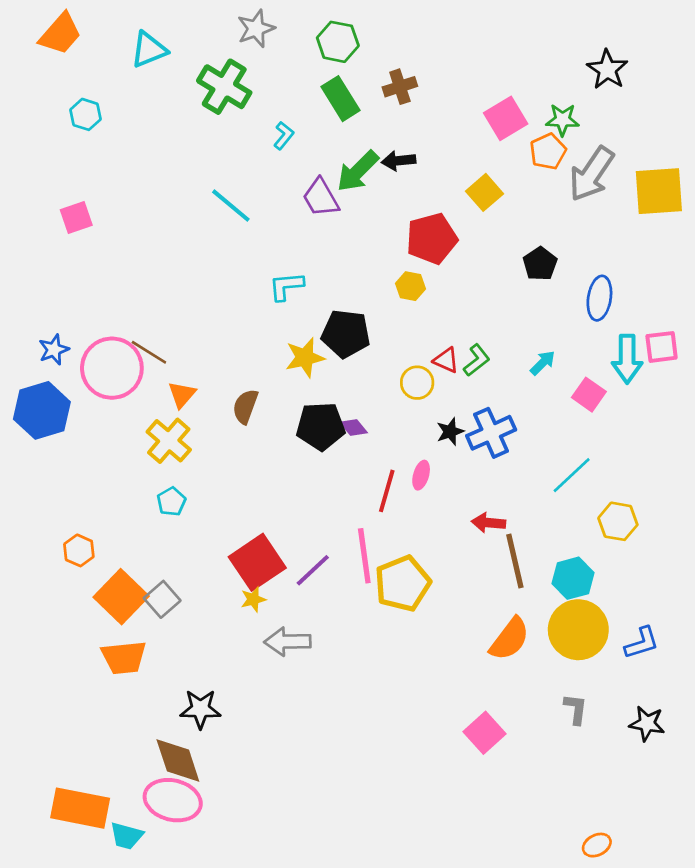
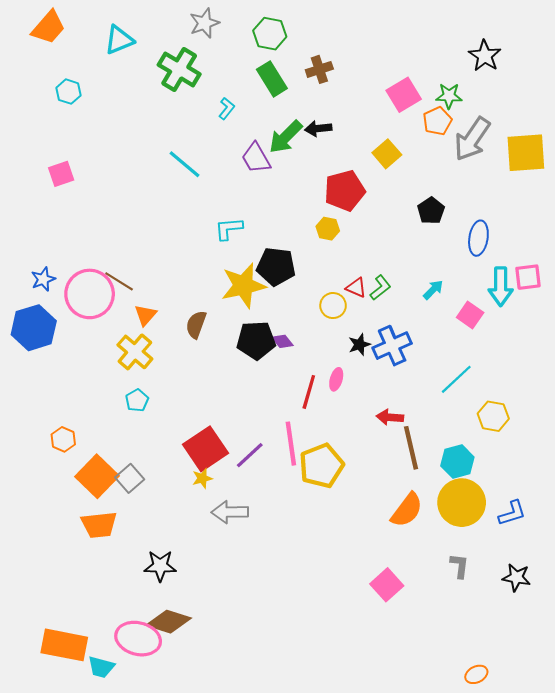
yellow star: (305, 358) -> (243, 286), size x1.4
brown diamond: (178, 761) -> (169, 622), moved, turned -54

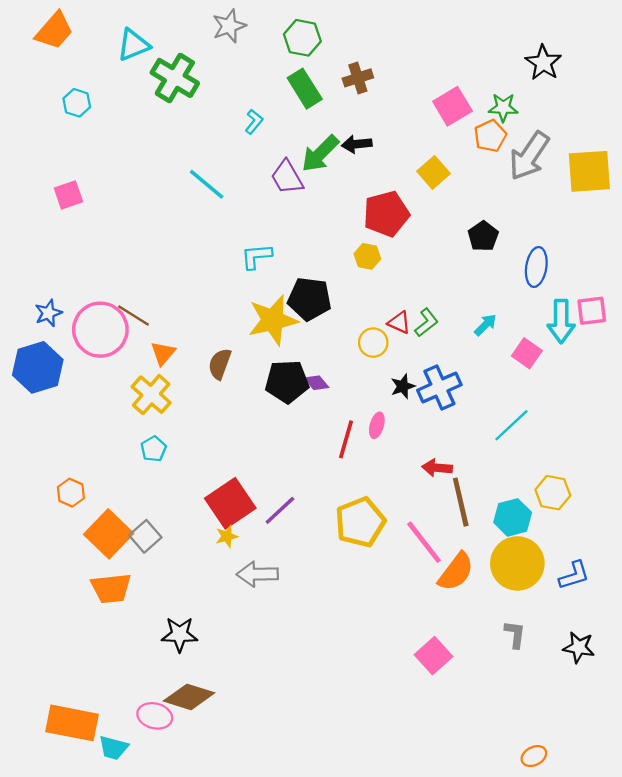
green cross: (179, 69) -> (175, 78), moved
yellow hexagon: (493, 416) -> (553, 493), moved
pink line: (291, 444) -> (424, 542), moved, turned -30
pink ellipse: (138, 639) -> (155, 716), size x0.7

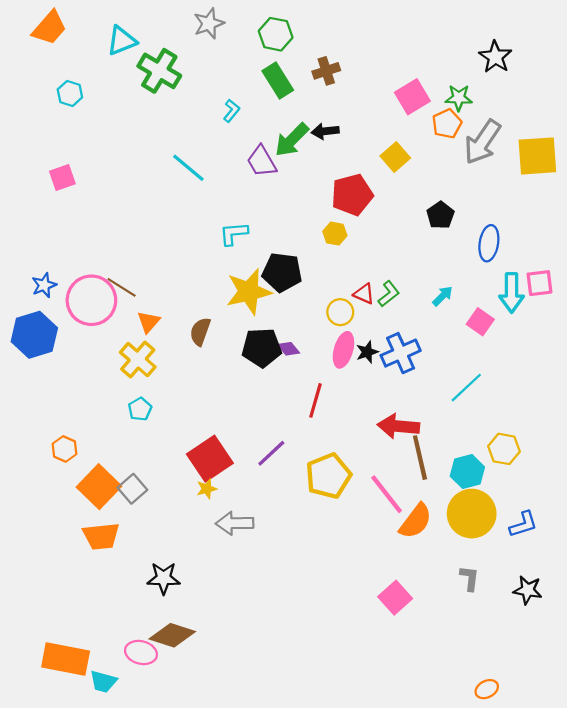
pink ellipse: (377, 425) -> (343, 350), moved, size x1.5
red arrow: (437, 468) -> (398, 426), size x1.5
purple line: (280, 510) -> (271, 453), moved

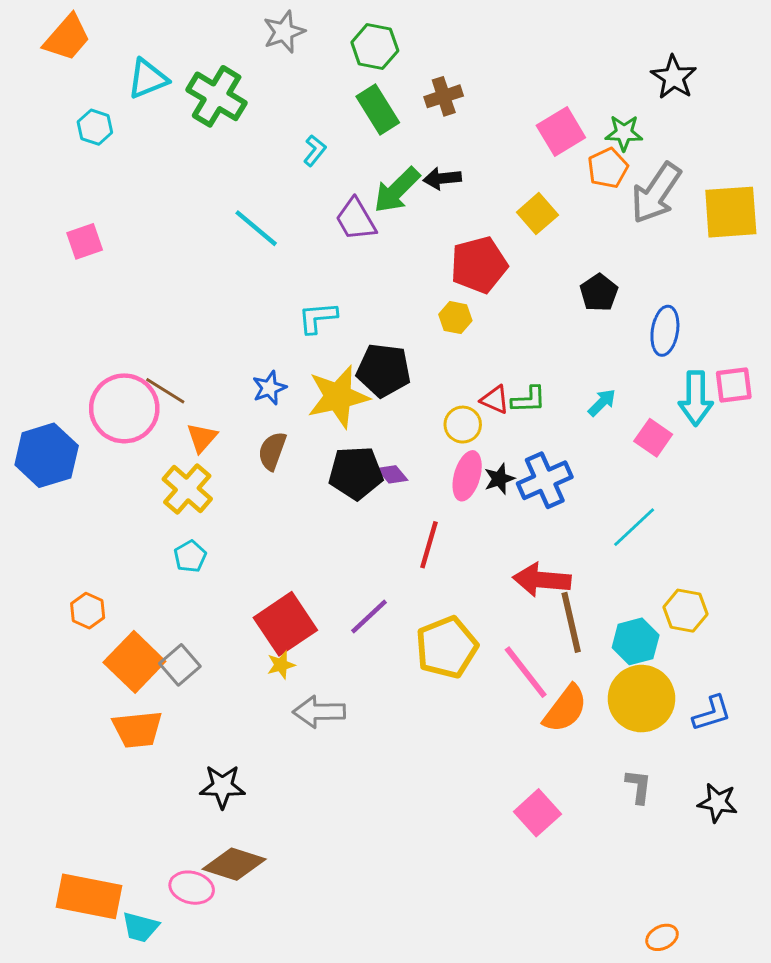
cyan triangle: (122, 41) -> (148, 79), moved
blue star: (44, 285) -> (269, 388), moved
green L-shape: (389, 294) -> (529, 400), turned 36

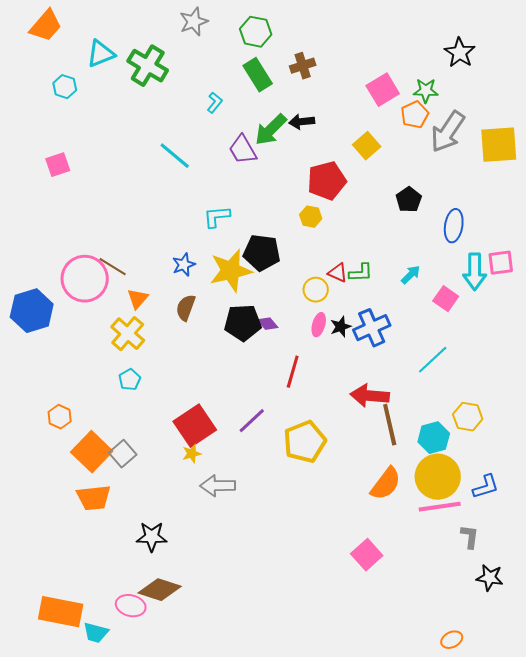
pink ellipse: (467, 476) -> (319, 325), size x0.7
pink line: (526, 672) -> (440, 507), moved, turned -60
gray L-shape: (639, 786) -> (470, 537), moved
black star: (718, 803) -> (490, 578), moved

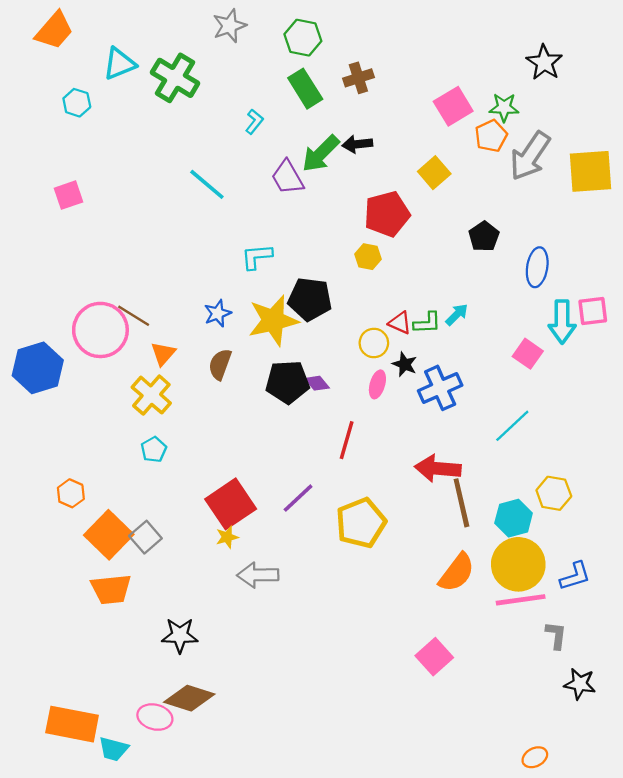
cyan arrow: (411, 275) -> (457, 315), moved
black star: (341, 327) -> (405, 364), moved, turned -30

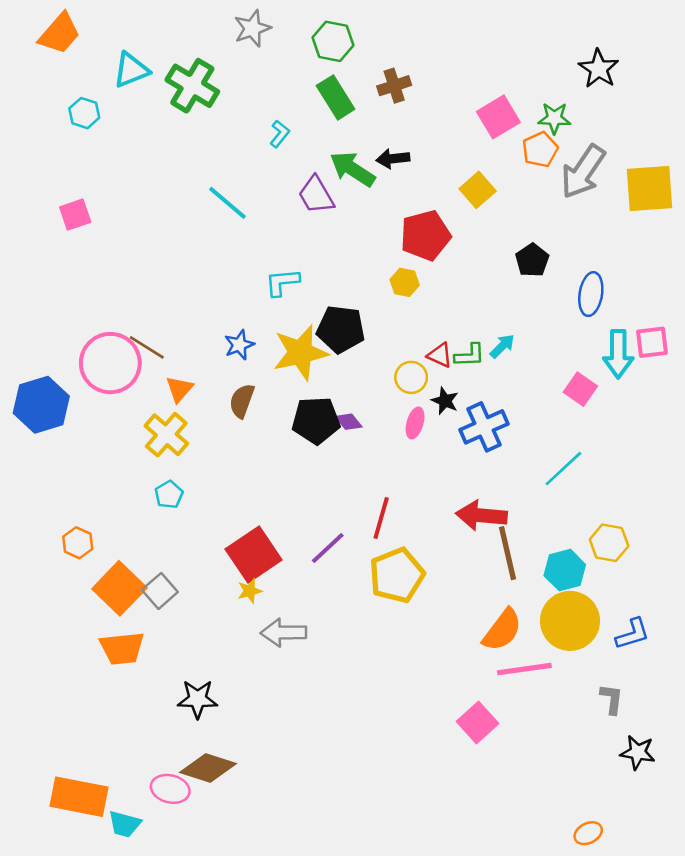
green arrow: (321, 154) -> (353, 169), turned 78
red line: (347, 440) -> (381, 518), moved
pink line: (521, 600) -> (524, 669), moved

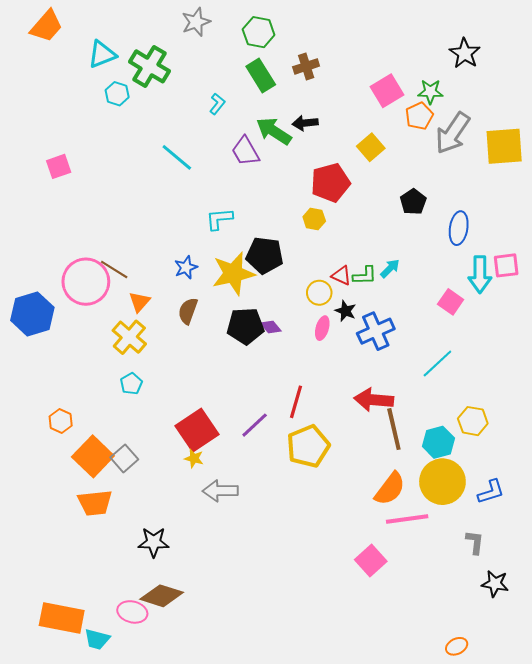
cyan hexagon: (84, 113) -> (117, 94), moved
yellow star: (250, 591) -> (194, 458), turned 30

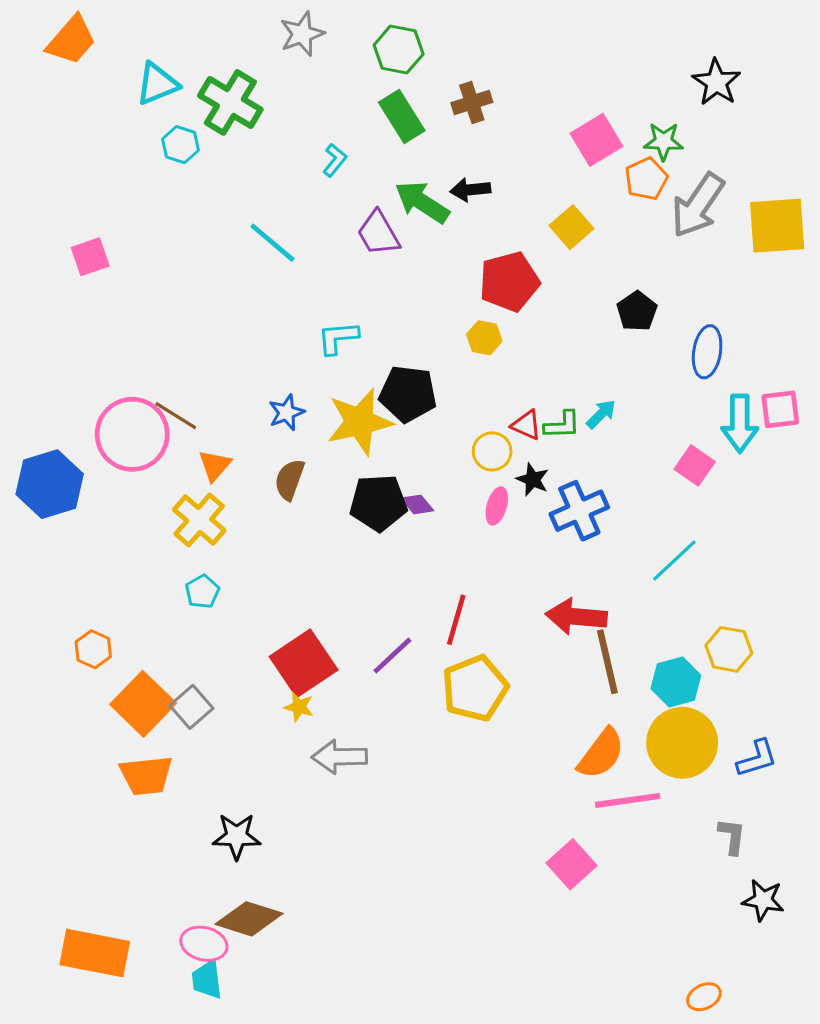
cyan trapezoid: (97, 639) -> (207, 980), moved, turned 68

